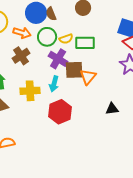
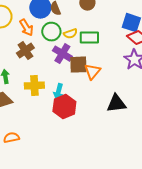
orange arrow: (22, 33) -> (26, 28), turned 42
cyan arrow: (54, 84) -> (58, 92), moved
black triangle: (112, 109) -> (116, 104), size x1.5

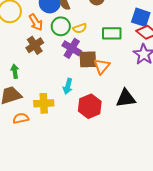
green rectangle: (89, 38) -> (112, 33), moved
yellow cross: (34, 86) -> (44, 103), moved
red hexagon: (64, 107) -> (90, 106), moved
orange semicircle: (11, 138) -> (21, 118), moved

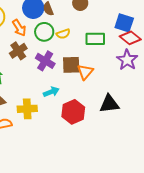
purple cross: (72, 48) -> (45, 61), moved
cyan arrow: (68, 86) -> (51, 92), turned -126

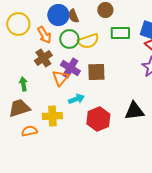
yellow semicircle: (63, 34) -> (88, 41), size x1.5
green rectangle: (95, 39) -> (120, 33), moved
orange triangle: (85, 72) -> (60, 78), moved

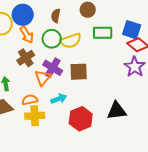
blue circle: (58, 15) -> (23, 15), moved
brown semicircle: (73, 16) -> (56, 16), turned 32
orange semicircle: (29, 131) -> (30, 100), moved

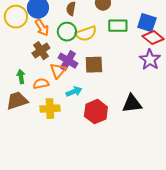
orange semicircle: (30, 100) -> (41, 84), moved

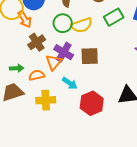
green rectangle: (118, 26) -> (114, 17), turned -30
orange arrow: (42, 28) -> (25, 19), moved
green arrow: (21, 77) -> (17, 68), turned 96
cyan arrow: (74, 92) -> (70, 83), turned 56

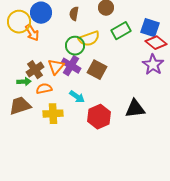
green circle: (63, 23) -> (75, 46), moved
brown cross: (37, 42) -> (35, 70), moved
brown square: (90, 56) -> (97, 70), turned 30
orange triangle: (54, 62) -> (56, 67), moved

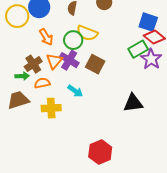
green rectangle: (121, 31) -> (138, 49), moved
orange arrow: (32, 33) -> (46, 37), moved
yellow semicircle: (89, 39) -> (87, 33), turned 40
red hexagon: (99, 117) -> (100, 152), moved

